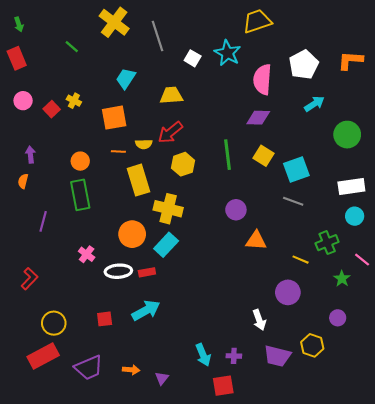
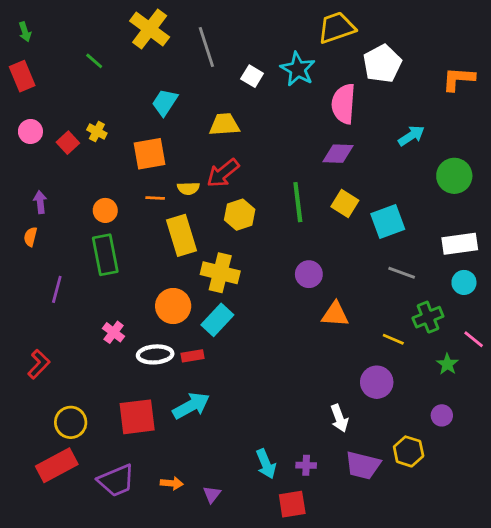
white pentagon: (304, 65) -> (382, 64), moved
gray line: (293, 201) -> (402, 273), moved
red square: (105, 319) -> (137, 417), size x1.8

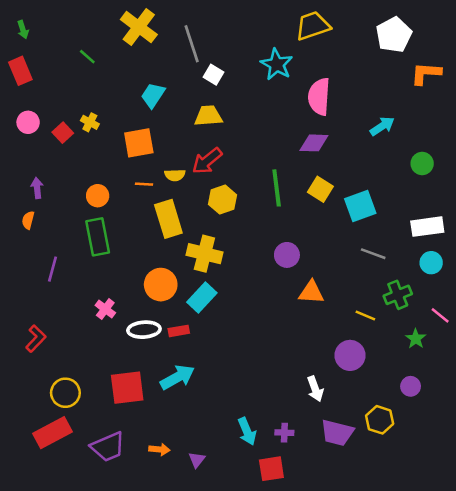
white pentagon: (382, 64) -> (394, 35), moved
white square: (252, 76) -> (213, 75), moved
green circle: (454, 176) -> (422, 164), size x0.7

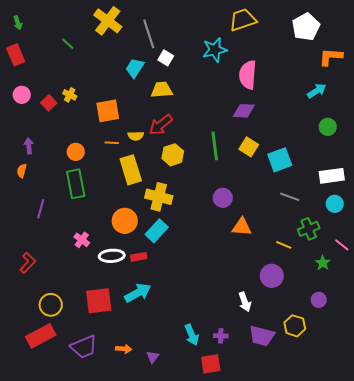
cyan star: (277, 64) -> (215, 50), turned 30
cyan trapezoid: (153, 95) -> (135, 68), moved
cyan arrow: (382, 126) -> (317, 91), moved

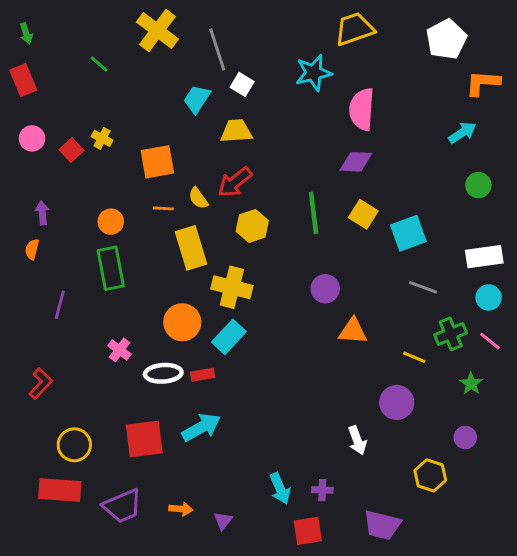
yellow semicircle: (136, 136) -> (198, 198), turned 56
pink line: (342, 245) -> (490, 341), moved
red rectangle: (41, 336) -> (60, 490), turned 32
purple trapezoid: (262, 336) -> (382, 525), moved

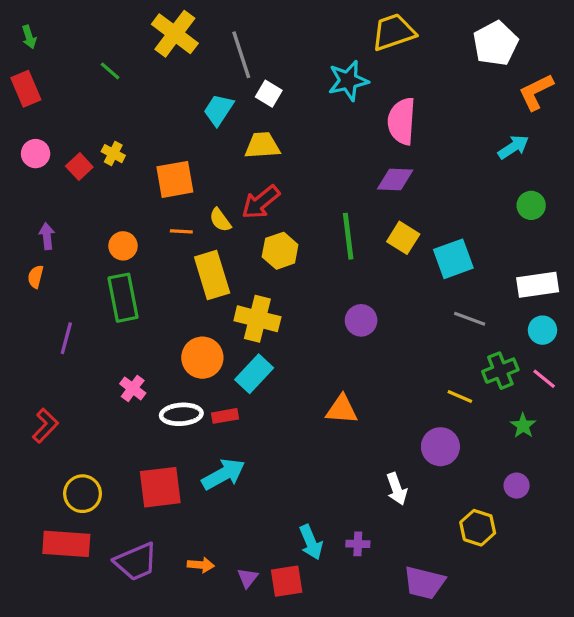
orange L-shape: (483, 83) -> (536, 92), turned -30
orange triangle: (353, 331) -> (342, 409), moved
red square: (308, 531) -> (287, 581), moved

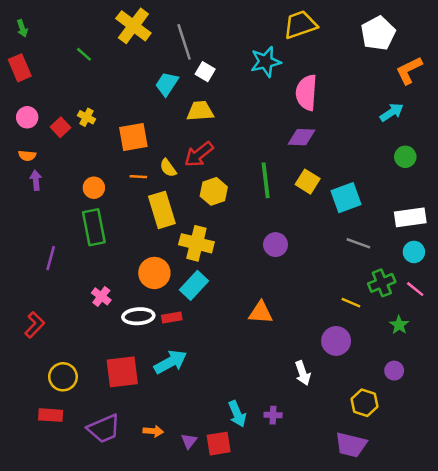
orange semicircle: (36, 277) -> (27, 156), moved, turned -98
red rectangle: (66, 544) -> (51, 415), size x0.7
purple trapezoid: (424, 583) -> (351, 445), moved

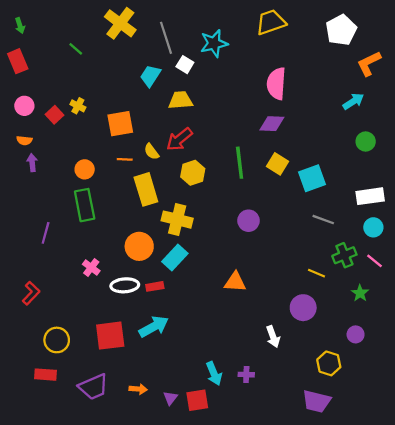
cyan star: (266, 62) -> (214, 43), moved

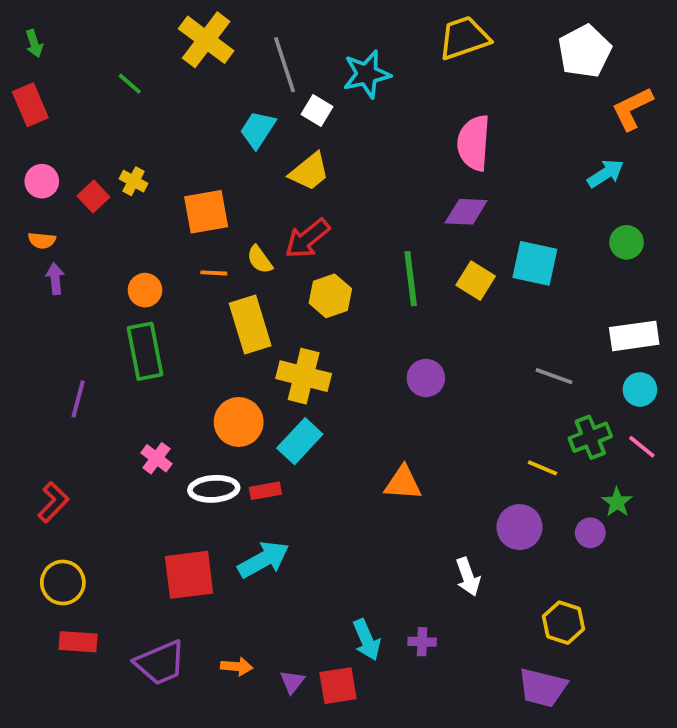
yellow trapezoid: (180, 100) -> (309, 172), turned 145
cyan square: (312, 178) -> (535, 263), moved, turned 32
purple circle: (356, 334) -> (590, 533), moved
yellow circle: (57, 340) -> (63, 582), moved

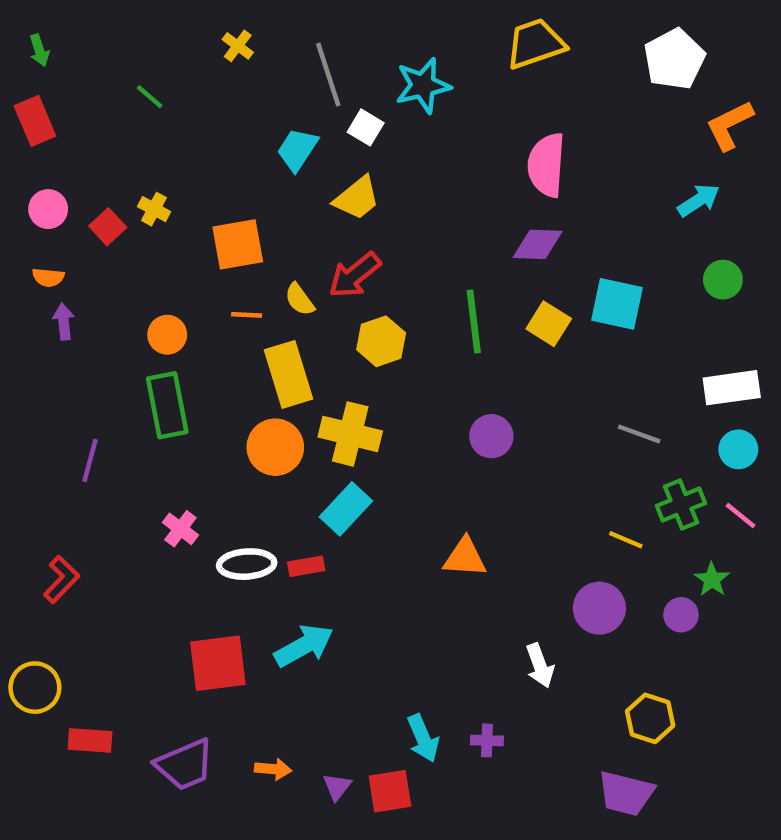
yellow cross: (206, 40) -> (238, 46), size x0.5
orange circle: (239, 422) -> (275, 447), moved
yellow circle: (63, 582) -> (35, 688), moved

